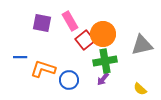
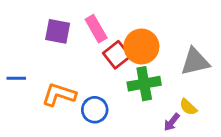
blue line: (20, 57) -> (16, 78), moved
purple arrow: (103, 79) -> (172, 122), moved
yellow semicircle: (140, 89) -> (188, 107), moved

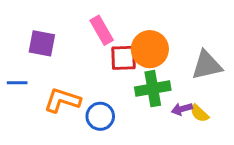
purple square: (58, 31) -> (42, 43), moved
red square: (117, 55) -> (124, 58), turned 36
purple arrow: (172, 122) -> (182, 109), moved, turned 36

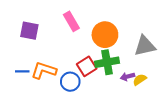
red square: (124, 58) -> (87, 66), moved, turned -30
blue line: (17, 83) -> (22, 71), moved
yellow semicircle: (199, 113) -> (140, 80), turned 104

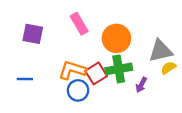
orange L-shape: (44, 70) -> (72, 70), moved
purple arrow: (127, 77) -> (141, 85), turned -48
yellow semicircle: (140, 80) -> (168, 68), moved

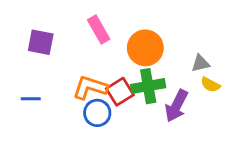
gray triangle: (161, 51) -> (200, 63), size x0.6
yellow semicircle: (168, 68) -> (210, 85), turned -119
purple arrow: (141, 85) -> (176, 106), size x1.6

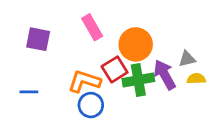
yellow semicircle: (210, 85) -> (196, 79), turned 150
red square: (120, 92) -> (115, 69), moved
purple arrow: (176, 106) -> (165, 75), moved, turned 124

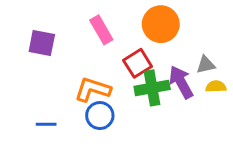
orange circle: (136, 44) -> (161, 24), moved
red square: (115, 69) -> (138, 63), moved
blue line: (29, 92) -> (46, 124), moved

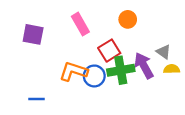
orange circle: (161, 24) -> (128, 19), size x0.6
gray triangle: (206, 65) -> (163, 52), turned 49
blue circle: (100, 116) -> (94, 76), moved

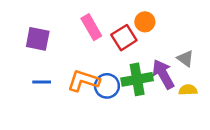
red square: (109, 51) -> (124, 38), moved
yellow semicircle: (172, 69) -> (188, 90), moved
blue line: (37, 99) -> (42, 82), moved

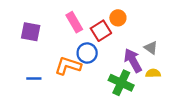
green cross: (137, 79) -> (121, 83), moved, turned 35
blue line: (42, 82) -> (34, 79), moved
blue circle: (107, 86) -> (87, 53), moved

